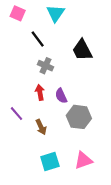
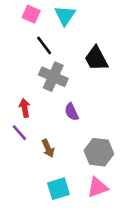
pink square: (18, 13) -> (31, 14), moved
gray cross: (45, 66) -> (53, 77), size x1.5
red arrow: (40, 92) -> (25, 108), moved
gray hexagon: (79, 117) -> (99, 152), moved

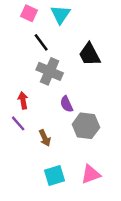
gray hexagon: (99, 152) -> (86, 126), moved

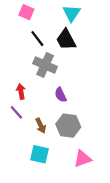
cyan triangle: (60, 14) -> (72, 13), moved
black trapezoid: (90, 54) -> (66, 40), moved
gray hexagon: (86, 126) -> (68, 126), moved
cyan square: (54, 175) -> (40, 154), moved, turned 30

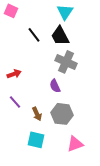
pink square: (26, 12) -> (11, 11), moved
gray cross: (45, 65) -> (66, 62), moved
red arrow: (21, 91) -> (14, 74), moved, turned 80

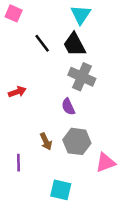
purple line: (15, 102) -> (19, 163), moved, turned 40
cyan square: (36, 140) -> (61, 190), moved
pink triangle: (75, 144) -> (105, 163), moved

